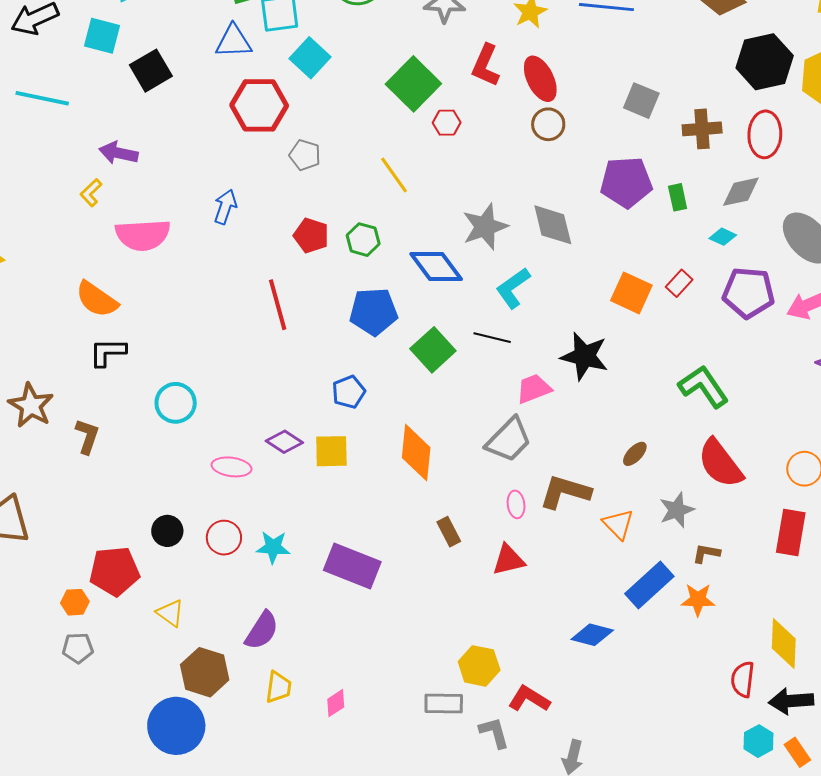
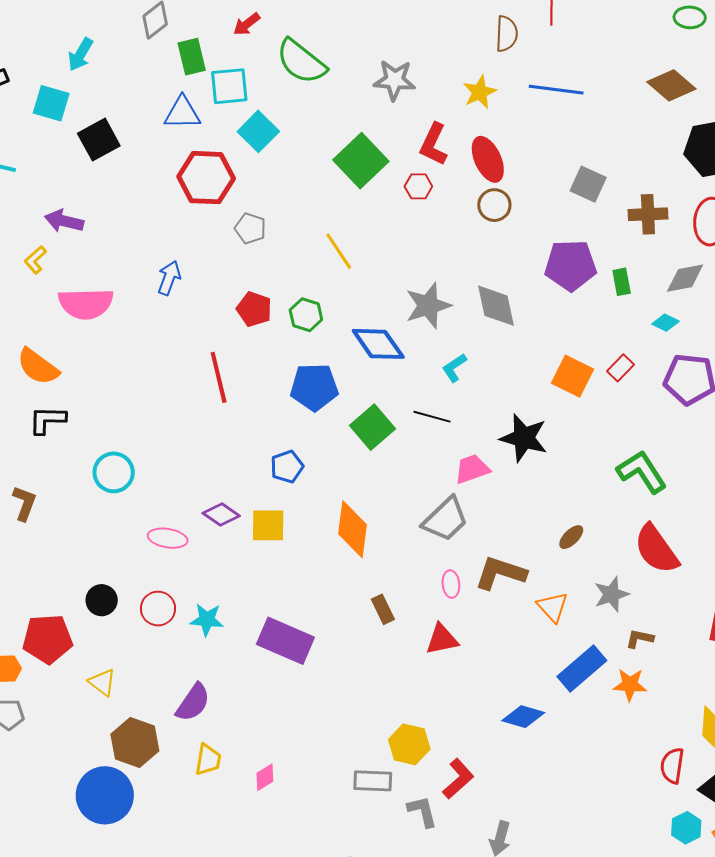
red hexagon: (447, 123) -> (418, 186), moved
cyan L-shape: (513, 288) -> (454, 368), size x0.7
red L-shape: (529, 699) -> (458, 779), turned 105

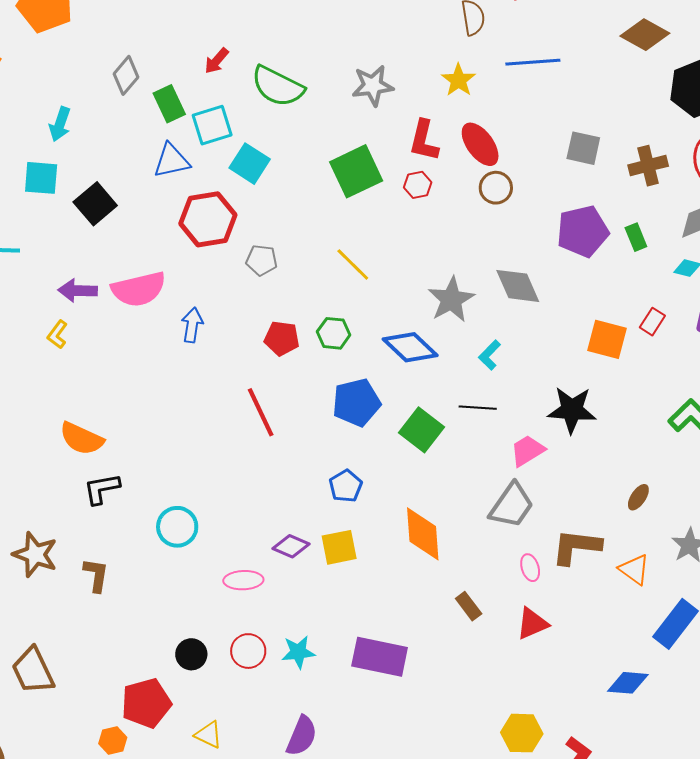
green square: (361, 161) -> (356, 171), turned 30
pink semicircle: (86, 304) -> (139, 289), moved

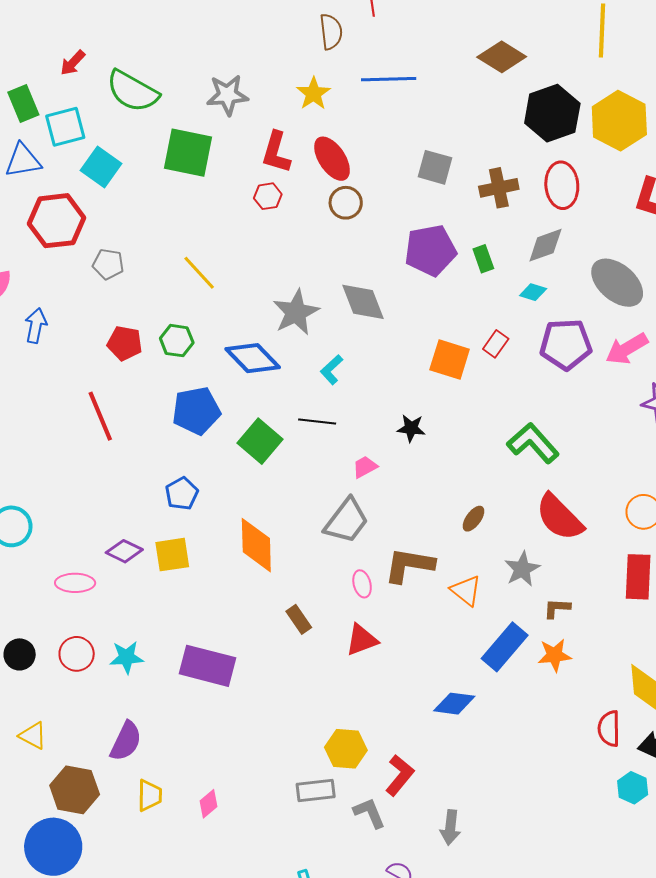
green square: (356, 171) -> (188, 153), moved, turned 34
black star: (572, 410) -> (411, 428), size x0.6
pink trapezoid: (527, 451) -> (365, 467), size x0.7

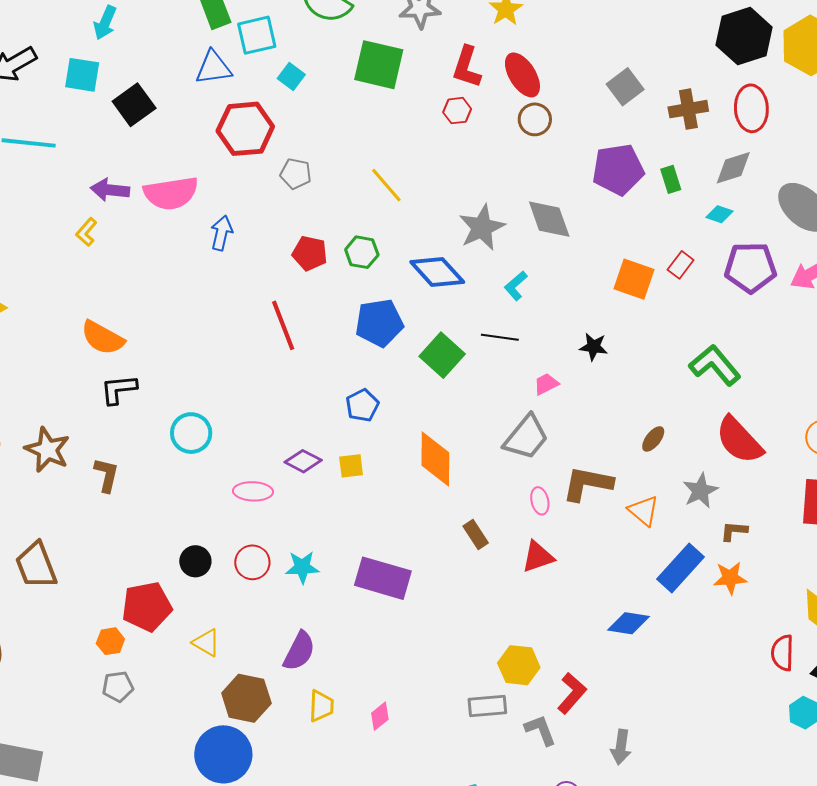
cyan square: (101, 167) -> (291, 76), size x0.7
gray square: (435, 167) -> (625, 87), turned 36
yellow square: (172, 555) -> (351, 466), size x0.7

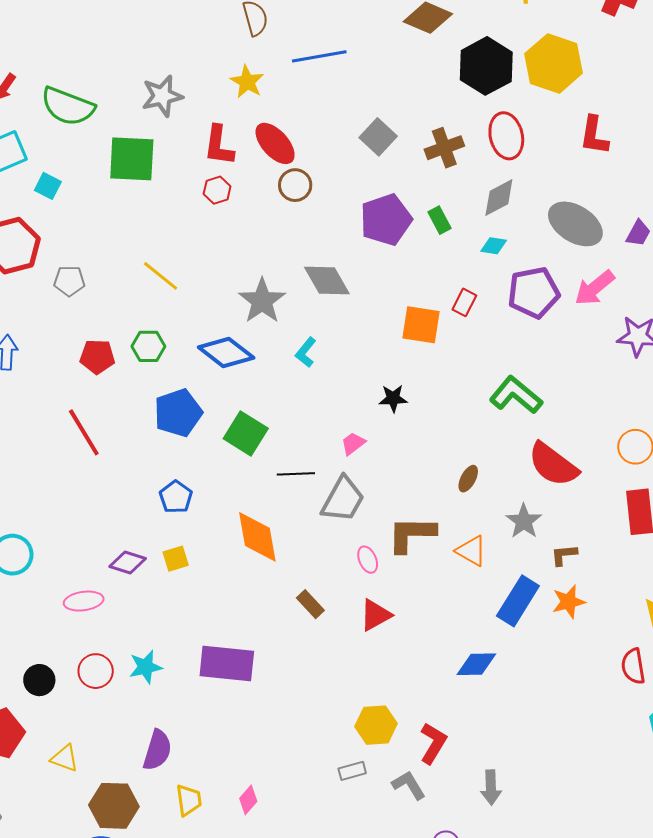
black line: (500, 337) -> (296, 474), moved
gray rectangle: (487, 706) -> (352, 771), size x0.7

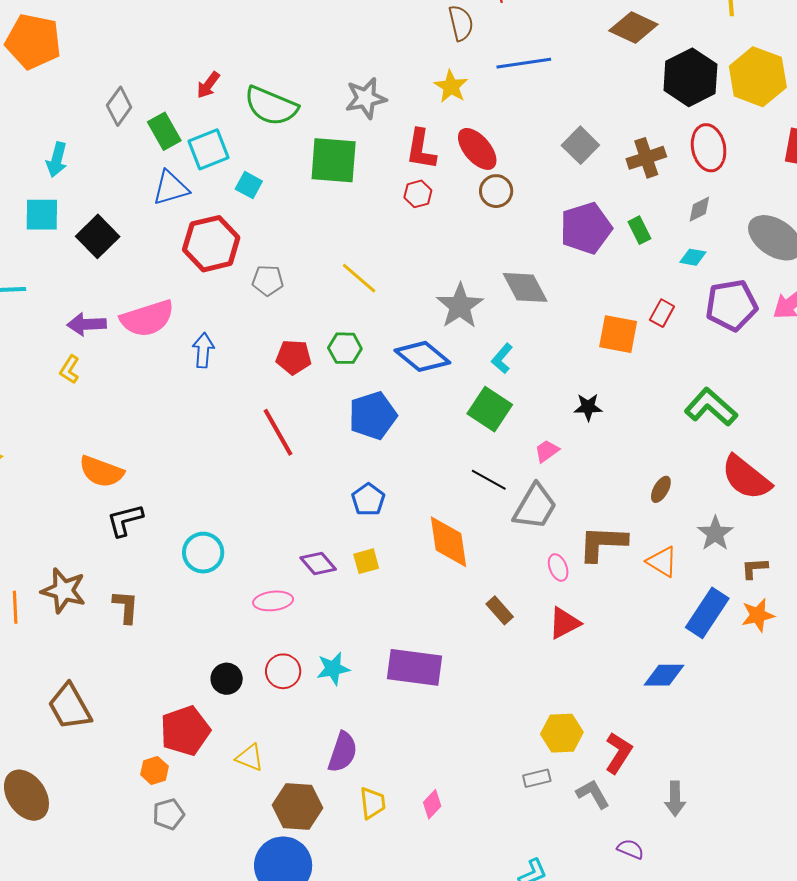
gray diamond: (499, 197) -> (699, 209), size x0.7
green square: (246, 434) -> (490, 409), moved
black line: (296, 474) -> (489, 480), turned 30
purple diamond: (128, 562) -> (318, 564), turned 30

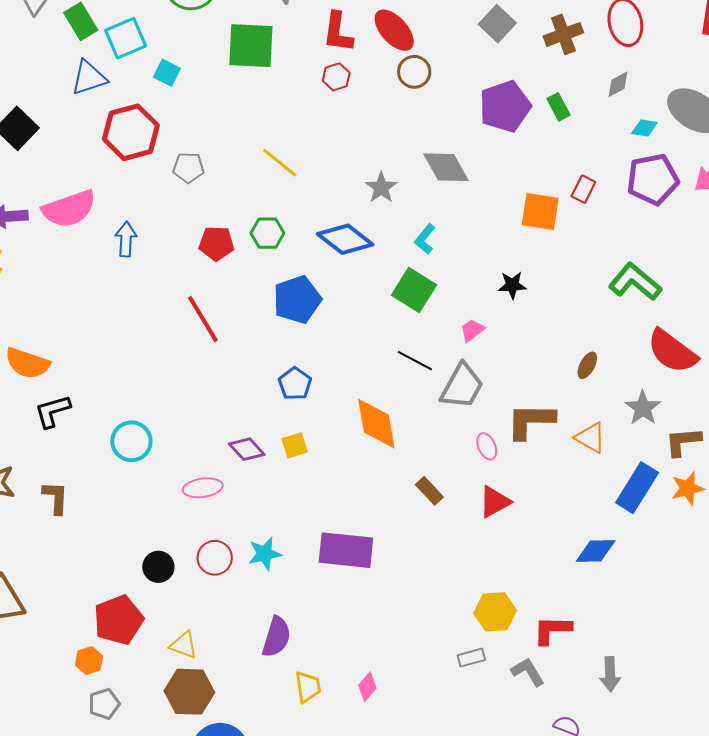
cyan diamond: (693, 257) -> (644, 128), moved
gray star: (460, 306) -> (381, 188), size x0.7
brown L-shape: (754, 568) -> (683, 442), size x1.4
red L-shape: (618, 753) -> (552, 630), turned -120
brown hexagon: (297, 807) -> (189, 692), moved

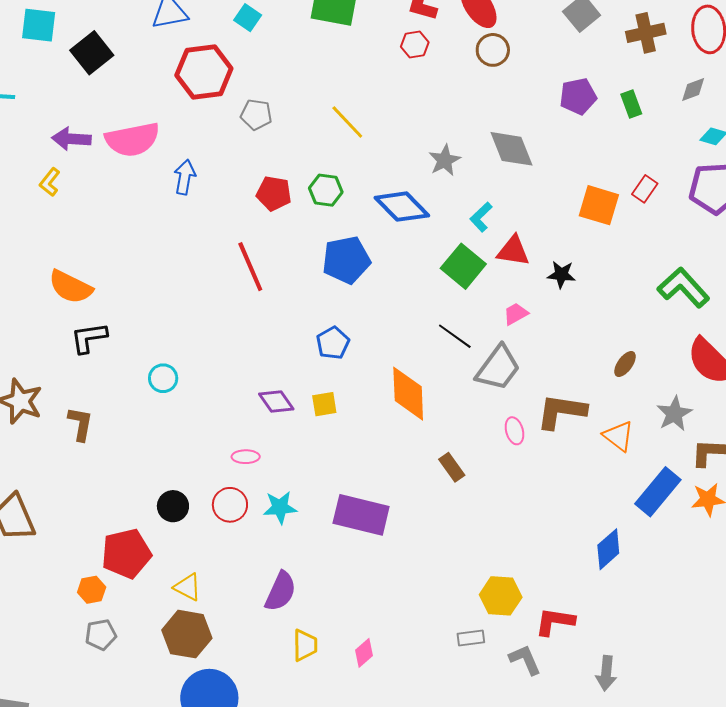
purple pentagon: (505, 106) -> (578, 96), size x0.7
cyan circle: (131, 441) -> (163, 378), size x0.7
pink ellipse: (203, 488) -> (246, 457), moved, size x0.7
red triangle: (495, 502) -> (513, 251), moved, turned 30
blue diamond: (596, 551) -> (608, 549), turned -48

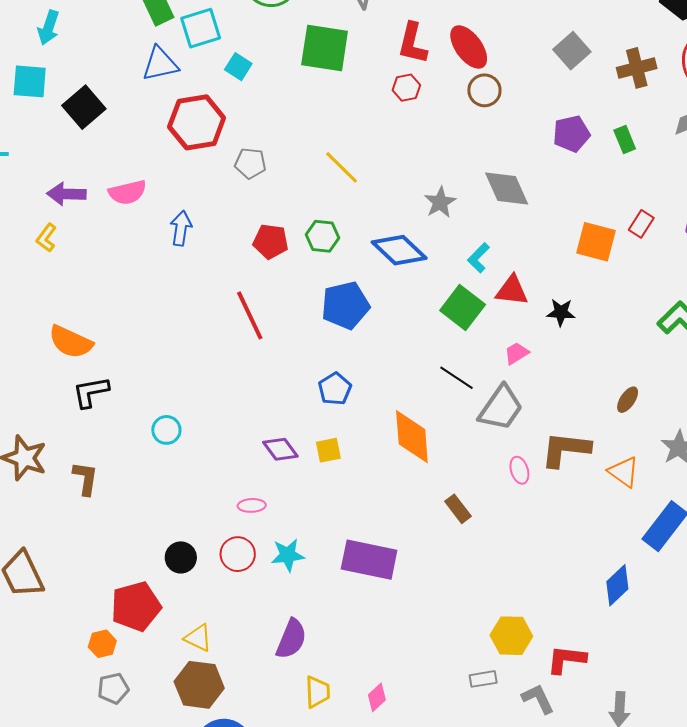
pink semicircle: (132, 139) -> (127, 192), size x0.7

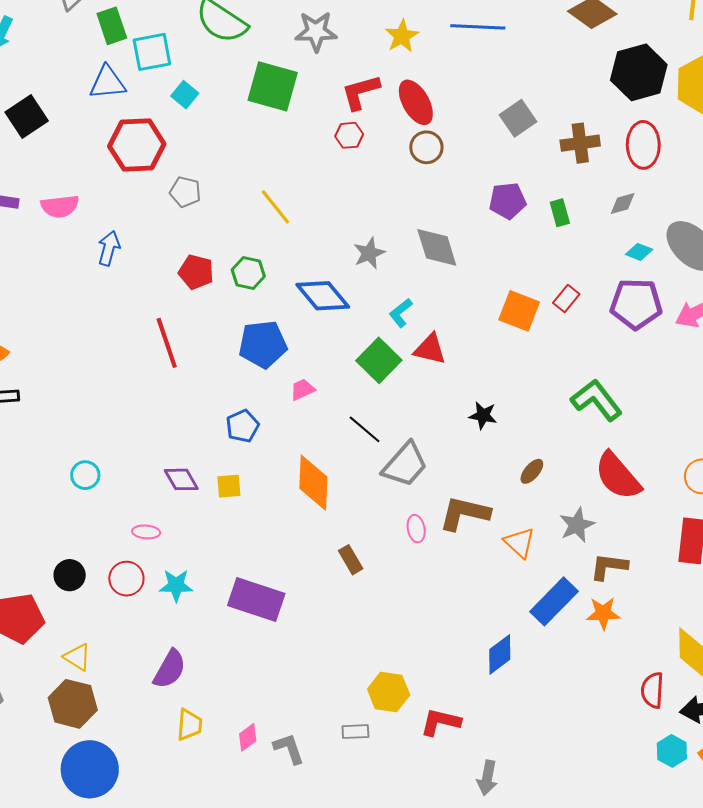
red L-shape: (412, 43) -> (360, 92), turned 54
black star: (561, 312) -> (483, 415), moved
pink trapezoid: (517, 353) -> (302, 390), moved
cyan circle: (166, 430) -> (85, 475), moved
gray L-shape: (538, 699) -> (289, 749), moved

